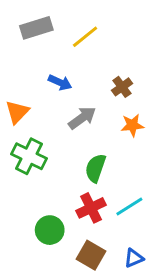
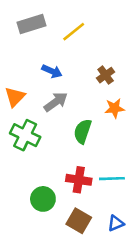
gray arrow: (82, 118) -> (56, 102), moved
green semicircle: (95, 168) -> (83, 131), moved
cyan line: (129, 206) -> (112, 179), turned 30
red cross: (91, 208) -> (79, 180), turned 35

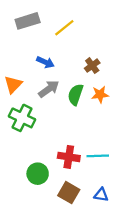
green semicircle: (83, 131) -> (75, 95), moved
blue triangle: (116, 223) -> (101, 195), turned 32

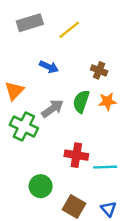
brown cross: (92, 66) -> (99, 70), turned -32
gray arrow: (49, 89) -> (53, 109), moved
red cross: (69, 157) -> (76, 155), moved
blue triangle: (101, 195) -> (109, 209), turned 40

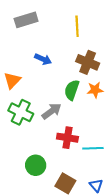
yellow line: (69, 30) -> (77, 26), moved, turned -54
brown cross: (99, 70) -> (88, 62), size x1.5
gray arrow: (53, 109) -> (52, 111), moved

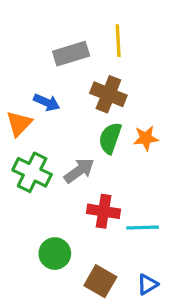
gray rectangle: (26, 20) -> (71, 54), moved
blue arrow: (43, 59) -> (47, 102), moved
brown cross: (88, 62) -> (108, 94), moved
blue triangle: (96, 185) -> (147, 284), turned 40

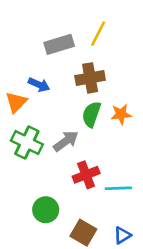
yellow line: (118, 41) -> (98, 34), turned 30
brown cross: (108, 94) -> (90, 78), turned -32
red cross: (104, 211) -> (86, 175), turned -30

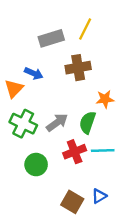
green semicircle: (91, 114) -> (87, 122), moved
cyan line: (118, 188) -> (103, 150), moved
green circle: (46, 210) -> (36, 165), moved
blue triangle: (122, 235) -> (99, 196), moved

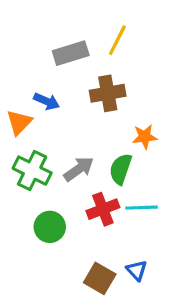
blue triangle: (99, 196) -> (137, 270), turned -42

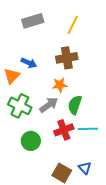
gray rectangle: (71, 53) -> (33, 21), moved
orange star: (145, 137) -> (60, 85), moved

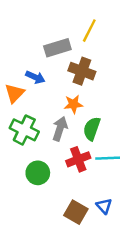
gray rectangle: (33, 21) -> (57, 48), moved
brown cross: (67, 58) -> (82, 71), turned 30
gray arrow: (49, 105) -> (60, 129), turned -36

